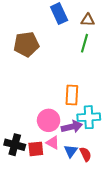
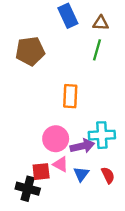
orange rectangle: (72, 95) -> (70, 96), moved
black cross: (15, 145) -> (28, 189), moved
red semicircle: (86, 154) -> (108, 175), moved

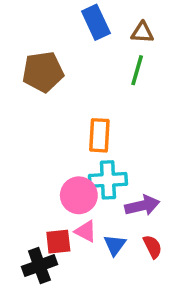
cyan cross: (102, 135) -> (108, 180), moved
purple arrow: (82, 146) -> (142, 206), moved
black cross: (28, 189) -> (39, 266), turned -35

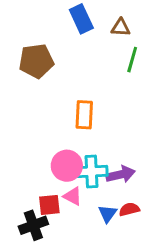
green line: (137, 70) -> (132, 60), moved
cyan cross: (108, 180) -> (92, 172), moved
blue triangle: (115, 245) -> (108, 214), moved
red semicircle: (153, 247) -> (129, 209), turned -78

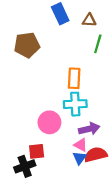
orange rectangle: (84, 115) -> (74, 78), moved
cyan cross: (92, 172) -> (75, 104), moved
pink triangle: (73, 196) -> (81, 145), moved
red semicircle: (129, 209) -> (96, 155), size x1.5

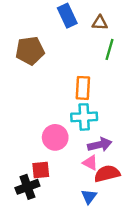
blue triangle: (80, 158) -> (89, 196), moved

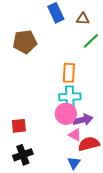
green line: (109, 49) -> (91, 41), turned 30
pink circle: (55, 137) -> (66, 114), moved
red square: (41, 170) -> (19, 126), moved

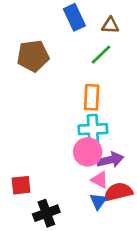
green line: (91, 41) -> (101, 55), moved
red square: (19, 126) -> (21, 185), moved
black cross: (23, 155) -> (46, 213), moved
blue triangle: (74, 163) -> (98, 201), moved

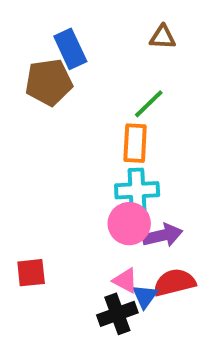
blue rectangle: (74, 17) -> (70, 49), moved
green line: (101, 55) -> (149, 104), moved
pink triangle: (100, 180) -> (125, 281), moved
black cross: (46, 213) -> (117, 314), moved

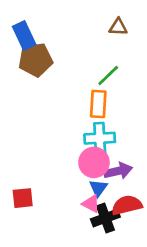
blue rectangle: (70, 49) -> (24, 36), moved
blue triangle: (145, 296) -> (98, 188), moved
black cross: (117, 314) -> (105, 218), moved

